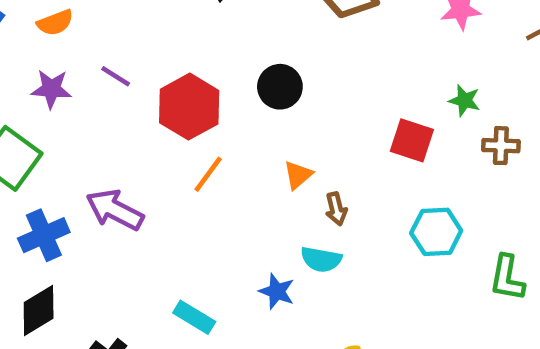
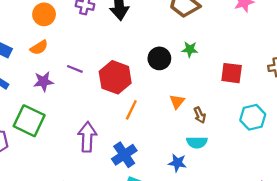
green star: (464, 100) -> (190, 49), moved
purple arrow: (115, 210) -> (87, 137), turned 76
blue cross: (44, 235) -> (124, 155), moved

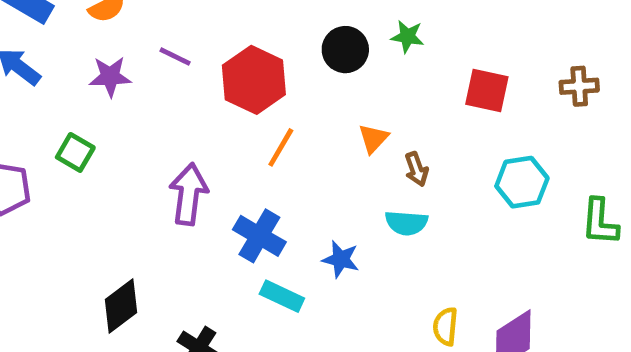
green square: (29, 121) -> (75, 152), size x0.6
blue cross: (124, 155) -> (259, 236), turned -30
blue star: (177, 163) -> (341, 259), moved

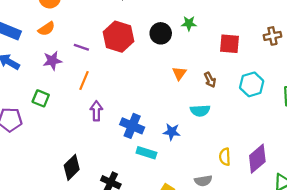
red hexagon: (254, 80) -> (119, 37), moved
orange line: (281, 147) -> (84, 81), moved
brown arrow: (416, 169) -> (210, 80), moved
purple arrow: (189, 194) -> (96, 111), size x0.7

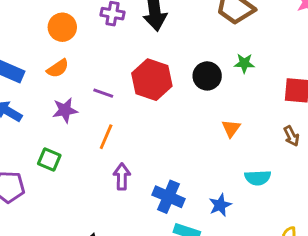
brown arrow: (210, 80) -> (291, 136), moved
blue star: (172, 132) -> (220, 205), turned -30

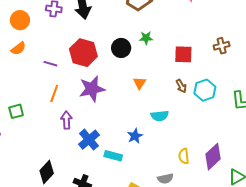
purple star: (65, 110) -> (92, 89), moved, size x1.5
green square: (49, 159) -> (16, 111), turned -35
blue cross: (168, 197) -> (89, 140), moved, turned 30

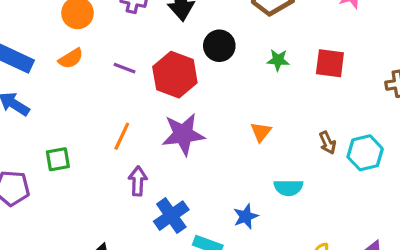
black circle: (121, 48) -> (219, 46), moved
red square: (183, 54) -> (330, 63), moved
purple line: (50, 64) -> (125, 68), moved

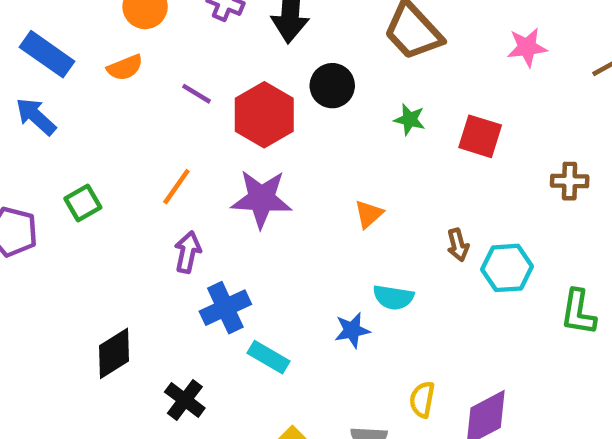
green square: (58, 159) -> (83, 203), turned -30
blue star: (246, 216) -> (352, 330), moved

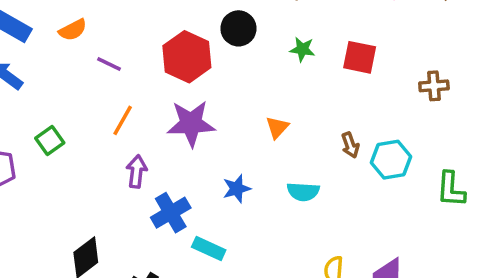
purple line: (197, 94) -> (109, 64), moved
blue star: (352, 330) -> (237, 189), moved

